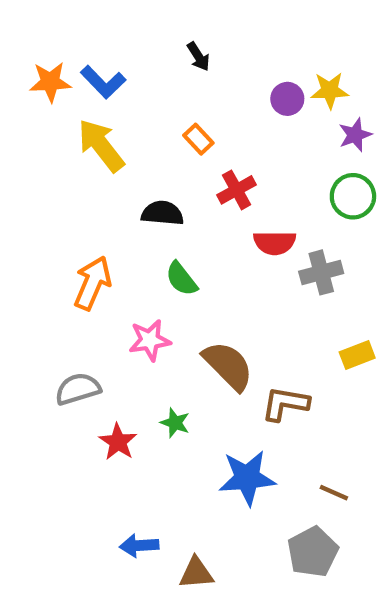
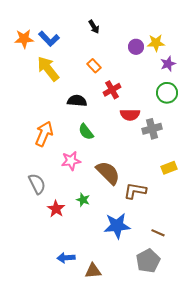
gray semicircle: (78, 389) -> (37, 184), turned 80

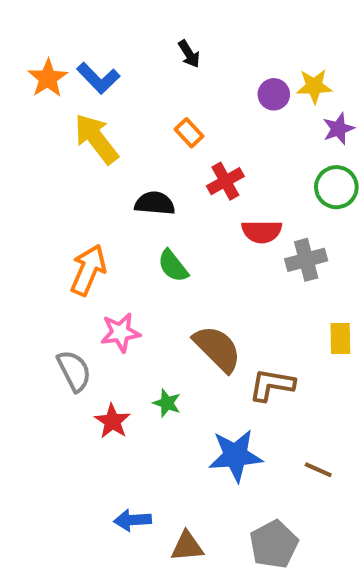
orange star: (24, 39) -> (48, 78), turned -30
pink star: (71, 161) -> (120, 332), moved
yellow rectangle: (169, 168) -> (340, 339), turned -70
gray pentagon: (148, 261) -> (274, 544), moved

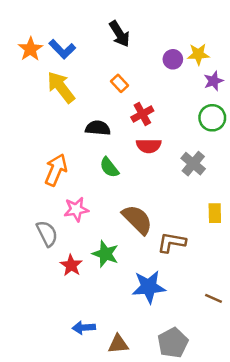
black arrow: (189, 54) -> (119, 34), size x1.5
red semicircle: (262, 232) -> (149, 146), moved
gray cross: (306, 260) -> (193, 164), turned -35
green star: (167, 403) -> (105, 254), size x1.5
brown line: (318, 470) -> (214, 298), moved

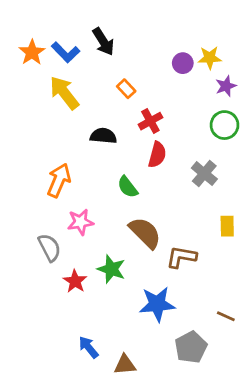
black arrow: (119, 34) -> (103, 42), moved
red semicircle: (149, 146) -> (157, 155), turned -75
green semicircle: (109, 167) -> (128, 187), moved
blue arrow: (84, 328) -> (89, 347), turned 55
gray pentagon: (173, 343) -> (191, 347), moved

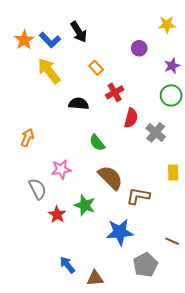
yellow star: (210, 58) -> (167, 25), moved
red semicircle: (157, 155) -> (131, 118), moved
orange arrow: (59, 180) -> (27, 138), moved, size x0.7

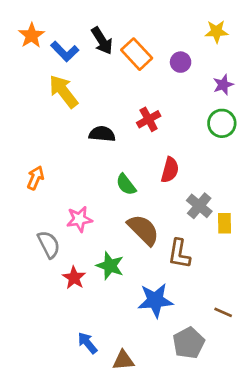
orange star: (24, 40) -> (31, 35), moved
orange rectangle: (96, 68) -> (137, 54), moved, size x1.6
red semicircle: (131, 118) -> (170, 170), moved
gray cross: (156, 132) -> (199, 206), moved
brown L-shape: (138, 196) -> (179, 254), turned -90

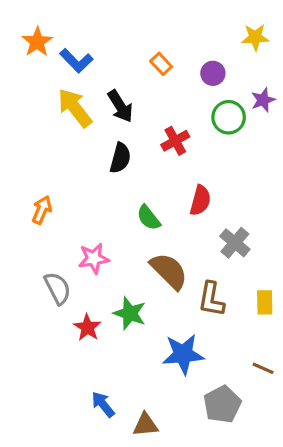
black arrow: (102, 41) -> (120, 106), moved
orange rectangle: (137, 54) -> (161, 64), size x0.6
green circle: (222, 123) -> (229, 117), moved
black semicircle: (102, 134) -> (120, 158), turned 100
yellow rectangle: (224, 223) -> (265, 302), moved

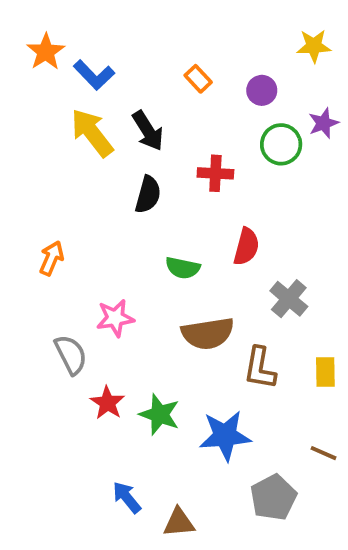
red cross: (175, 141) -> (215, 173), turned 32
green semicircle: (149, 218) -> (183, 268), turned -40
brown semicircle: (169, 271) -> (208, 333), turned 126
green star: (130, 313) -> (160, 414), moved

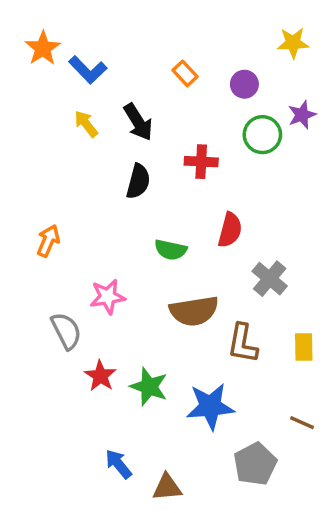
yellow arrow: (92, 133) -> (86, 124), size x0.6

